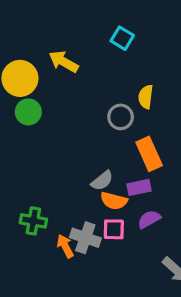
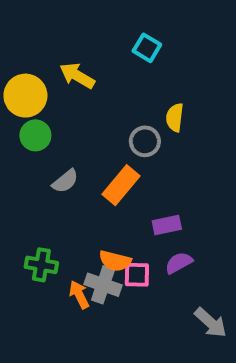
orange rectangle: (149, 154) -> (121, 185), moved, turned 64
gray semicircle: (102, 181) -> (65, 181), moved
orange semicircle: (114, 201) -> (115, 261), moved

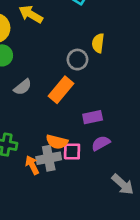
gray cross: (103, 285) -> (49, 158), turned -30

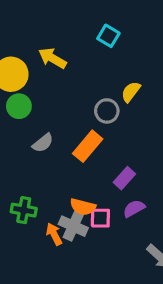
yellow semicircle: (98, 43) -> (131, 92), turned 30
purple rectangle: (93, 117) -> (124, 178), turned -36
gray cross: (49, 158) -> (73, 226), turned 35

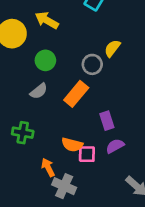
green circle: (19, 106) -> (45, 60), moved
purple rectangle: (124, 178) -> (107, 121), turned -60
green cross: (24, 210) -> (23, 133), moved
gray cross: (73, 226) -> (64, 186), moved

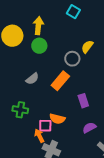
yellow arrow: (47, 20) -> (38, 26), turned 66
green circle: (45, 60) -> (39, 46), moved
purple semicircle: (115, 146) -> (89, 128), moved
pink square: (87, 154) -> (45, 126), moved

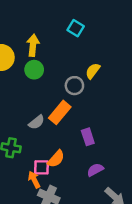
gray semicircle: (32, 79) -> (37, 122), moved
orange semicircle: (57, 119) -> (56, 159), turned -63

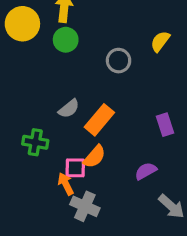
yellow semicircle: (93, 71) -> (160, 41), moved
orange rectangle: (60, 112) -> (99, 120), moved
purple rectangle: (88, 137) -> (165, 125), moved

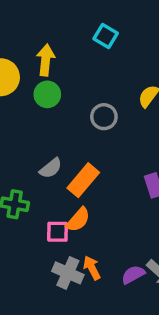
purple semicircle: (146, 171) -> (133, 275), moved
orange arrow: (66, 184) -> (92, 268), moved

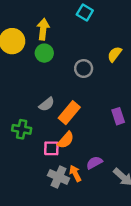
purple semicircle: (133, 275) -> (94, 163), moved

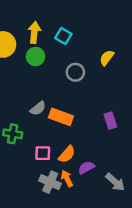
cyan square: (85, 13) -> (63, 36), moved
orange rectangle: (69, 113) -> (61, 117), turned 70
orange semicircle: (66, 140) -> (67, 154), moved

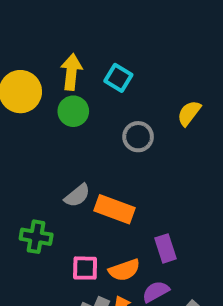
purple rectangle: (110, 121) -> (165, 248), moved
orange semicircle: (67, 154) -> (124, 270), turned 30

